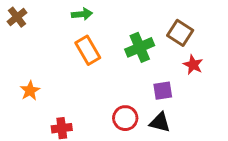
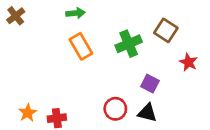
red star: (193, 65) -> (188, 62), moved
orange star: (30, 91) -> (28, 113), moved
purple square: (163, 91) -> (150, 84), turned 36

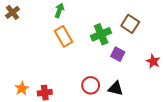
green arrow: (75, 13) -> (59, 10), turned -64
red star: (188, 62) -> (153, 61), moved
purple square: (150, 84) -> (118, 54), moved

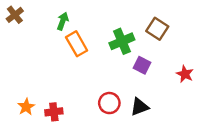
green arrow: (59, 10) -> (63, 21), moved
black triangle: (116, 88) -> (140, 107), turned -35

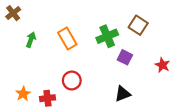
green arrow: (63, 21) -> (31, 40), moved
red circle: (109, 103) -> (72, 80), moved

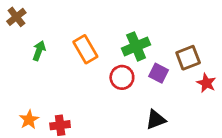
brown square: (138, 25) -> (188, 58), moved, turned 36
red circle: (72, 80) -> (122, 77), moved

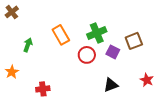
green arrow: (39, 51) -> (28, 45), moved
red star: (206, 83) -> (147, 80), moved
orange star: (29, 120) -> (12, 72), moved

